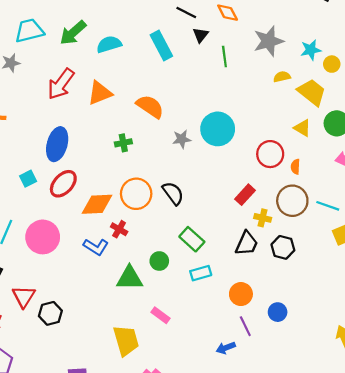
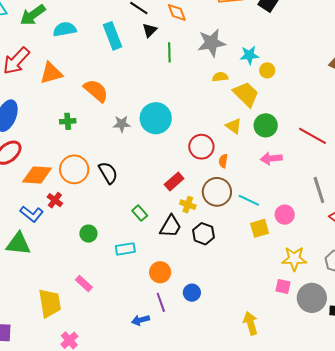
green rectangle: (192, 239) -> (140, 213), moved, size x0.7
green triangle: (129, 278) -> (18, 244), moved

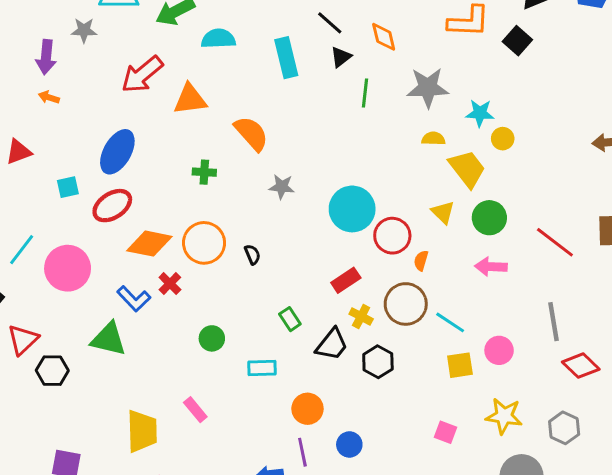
cyan circle: (156, 118) -> (352, 209), moved
black semicircle: (108, 173) -> (252, 255), size x0.6
pink square: (283, 287) -> (446, 432), moved

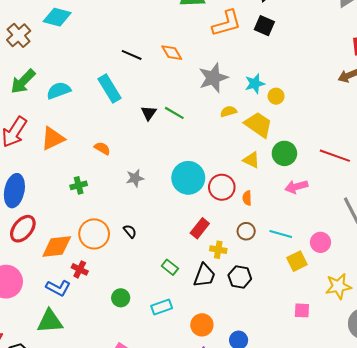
black triangle: (341, 57) -> (149, 113), moved
green line: (365, 93) -> (174, 113), moved, turned -48
orange semicircle: (251, 133) -> (102, 148), size x0.6
brown circle: (406, 304) -> (246, 231), size x0.6

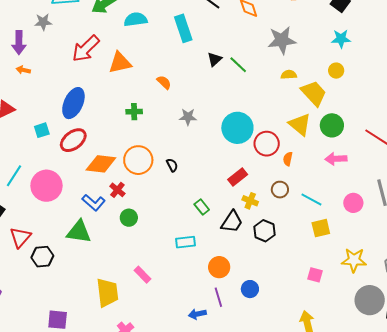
cyan star: (255, 84) -> (341, 39), moved
yellow triangle: (251, 160) -> (300, 125), size x1.4
pink circle: (320, 242) -> (353, 203), moved
green circle: (121, 298) -> (129, 218), moved

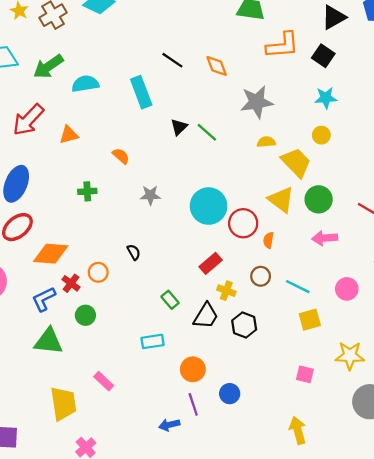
orange triangle: (120, 63) -> (69, 135), size x0.7
orange circle: (138, 160) -> (98, 272), moved, size x0.6
blue L-shape: (94, 203) -> (44, 299), turned 115
green triangle: (79, 232) -> (49, 341), moved

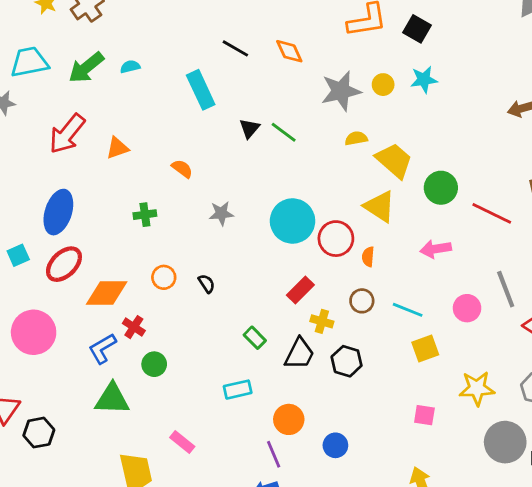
cyan semicircle: (85, 84) -> (130, 67), moved, size x0.6
yellow circle: (321, 135) -> (383, 85), moved
green circle: (319, 199) -> (441, 188), moved
orange circle: (98, 272) -> (164, 277), moved
purple line: (193, 404) -> (274, 454), moved

